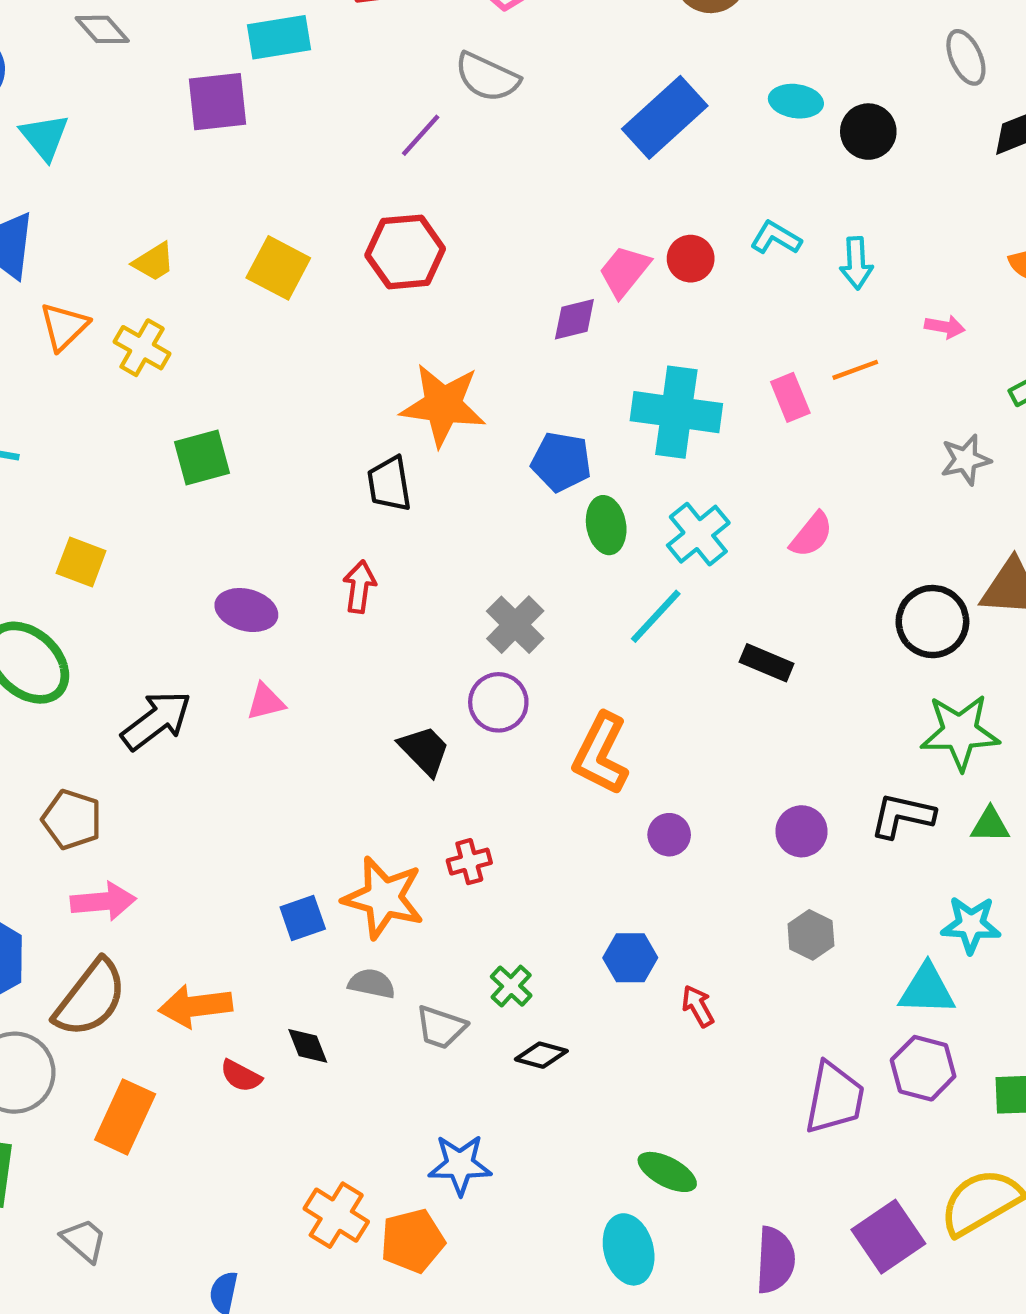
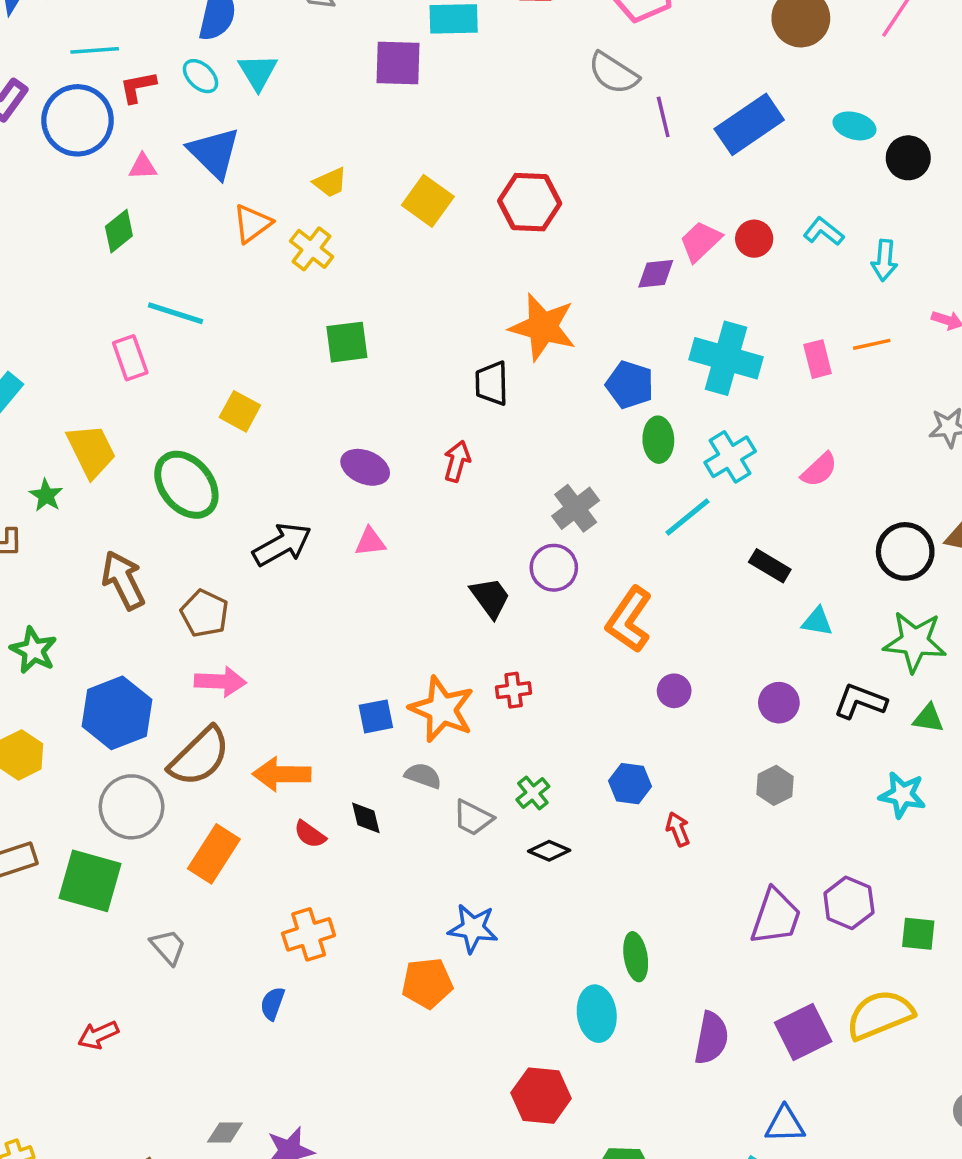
purple line: (421, 135) -> (663, 117), moved, turned -63
cyan triangle: (927, 990) -> (817, 622), moved, size x0.7
green ellipse: (667, 1172) -> (636, 957), turned 45
orange cross: (336, 1215) -> (309, 934), moved, turned 33

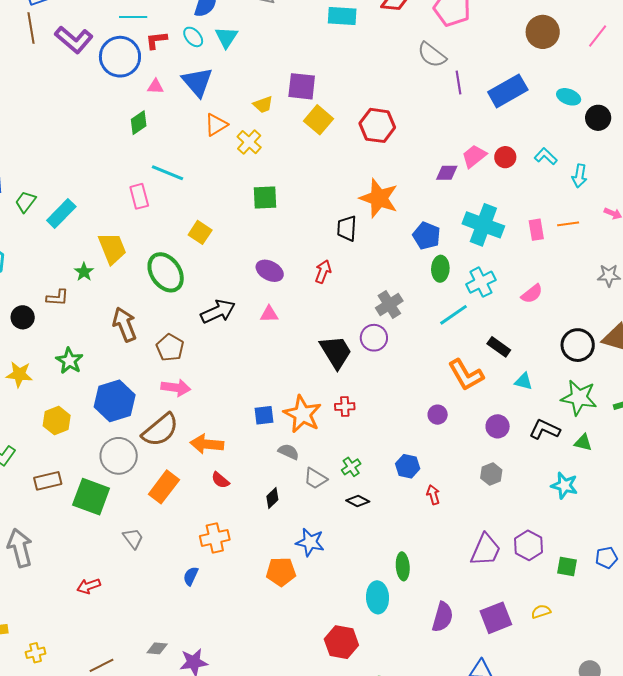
purple square: (398, 63) -> (302, 86), moved
black trapezoid: (490, 598) -> (336, 352), size x1.4
orange L-shape: (629, 620) -> (466, 375), moved, turned -69
black diamond: (366, 818) -> (272, 498), moved, turned 55
yellow semicircle: (880, 1015) -> (541, 612), size x0.5

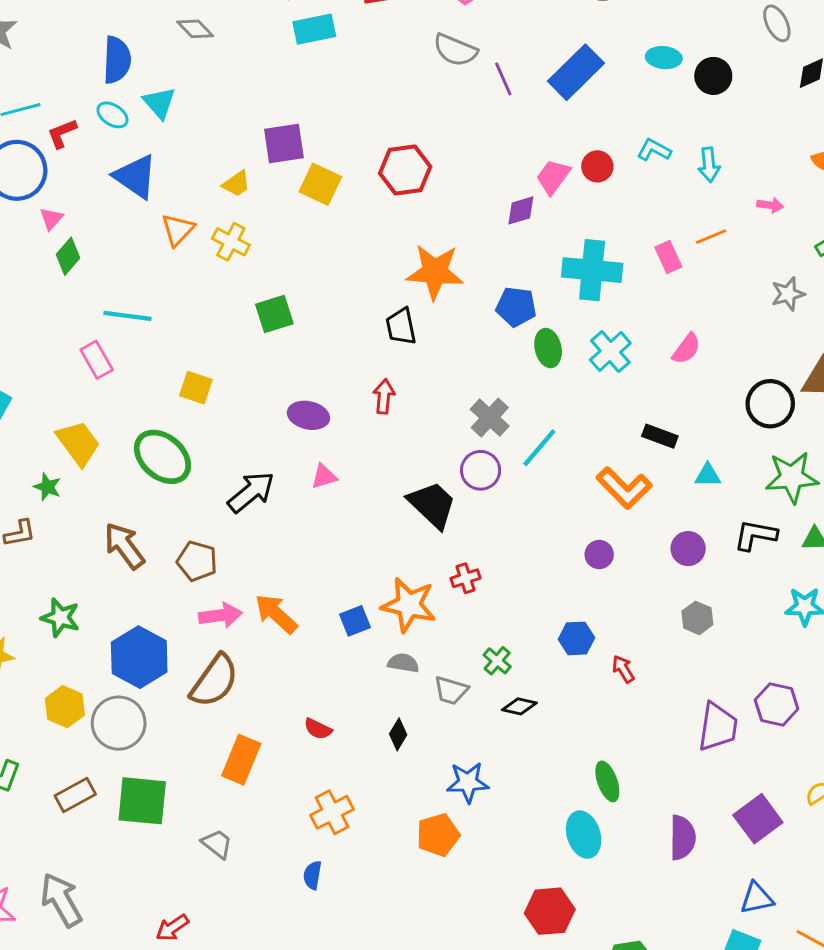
pink triangle: (155, 87) -> (51, 219), moved, turned -36
cyan line: (454, 315) -> (539, 448), moved
orange arrow: (207, 444) -> (276, 614), moved, turned 52
gray circle: (119, 456) -> (119, 723), moved

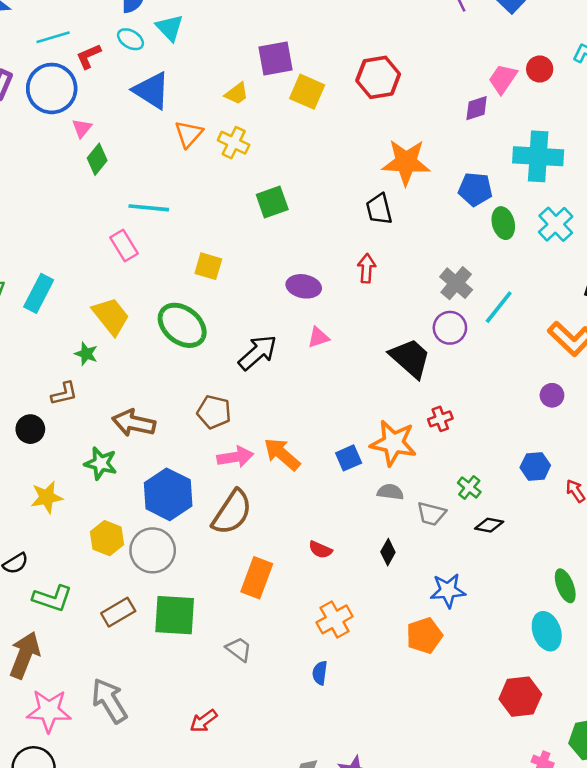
brown arrow: (124, 546) -> (134, 423), moved, turned -39

